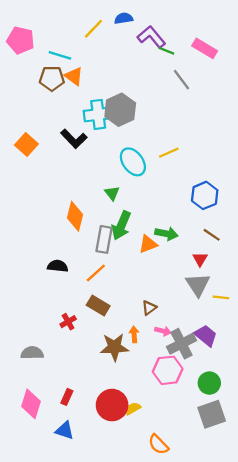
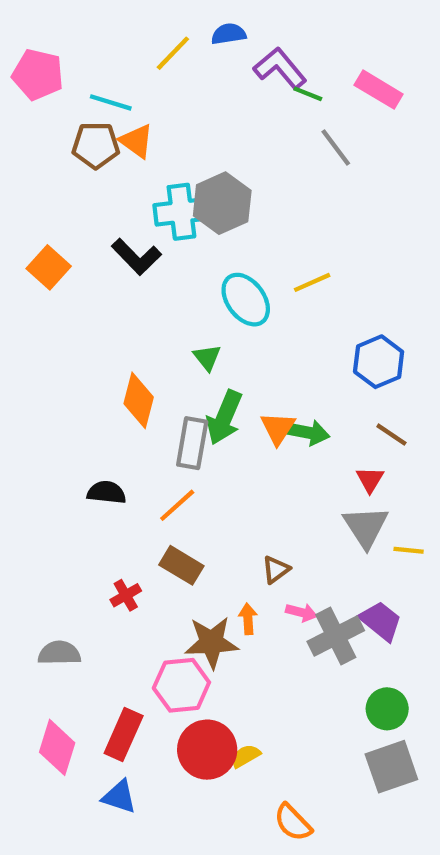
orange triangle: (148, 244) -> (278, 428), moved, turned -36
pink hexagon: (168, 370) -> (181, 685), moved
red rectangle: (67, 397) -> (124, 735), size x1.6

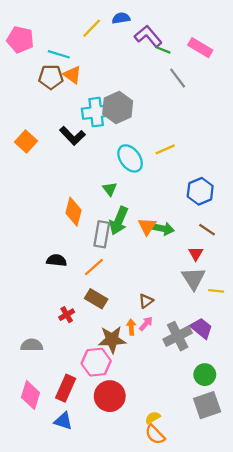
pink arrow: (301, 612) -> (146, 324), moved, turned -63
yellow semicircle: (246, 756) -> (153, 418), moved

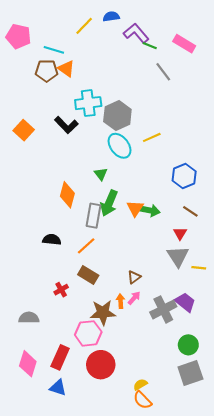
gray hexagon: (118, 108) -> (117, 116), moved

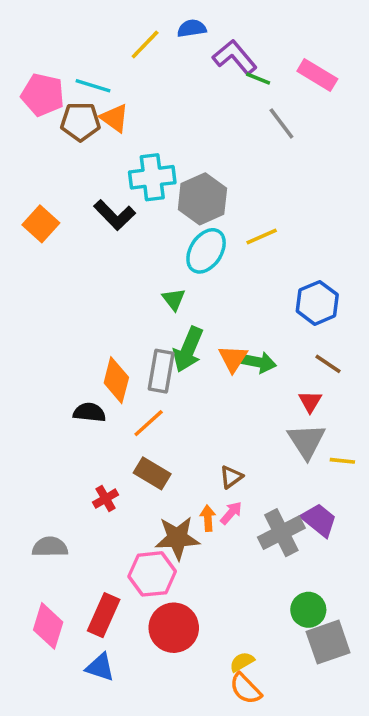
pink pentagon: (18, 36) -> (43, 95), moved
cyan ellipse: (120, 146) -> (206, 251), turned 70
orange diamond: (67, 195) -> (116, 380), moved
green circle: (188, 345) -> (308, 610), moved

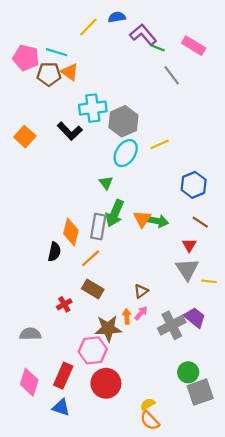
black semicircle: (89, 412) -> (54, 252), turned 96

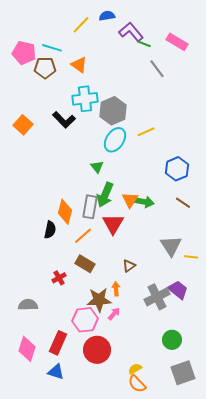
orange triangle: (70, 72) -> (79, 65), moved
red triangle: (189, 245) -> (113, 224), moved, size x1.6
pink arrow: (141, 313) -> (114, 314), moved
gray square: (200, 392) -> (183, 373), moved

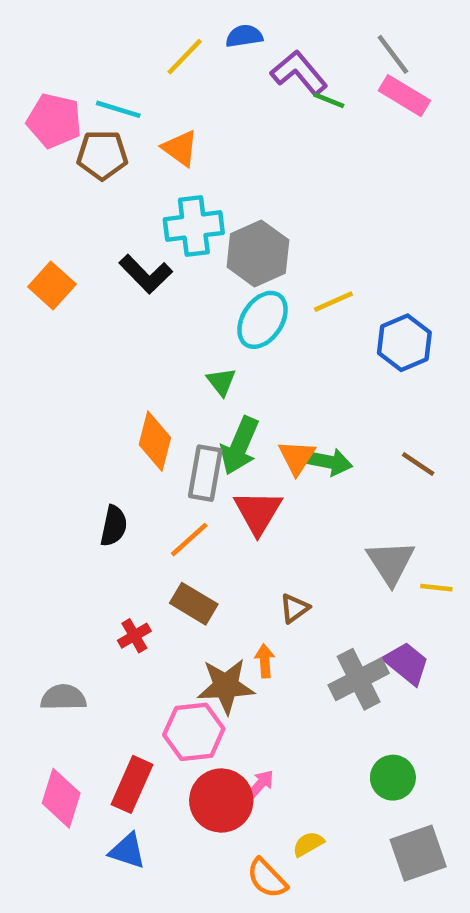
gray line: (157, 69) -> (393, 54), moved
blue hexagon: (177, 169) -> (404, 343), moved
orange diamond: (65, 212) -> (155, 441), moved
pink arrow: (114, 314) -> (260, 784), moved
orange semicircle: (137, 384) -> (267, 878), moved

